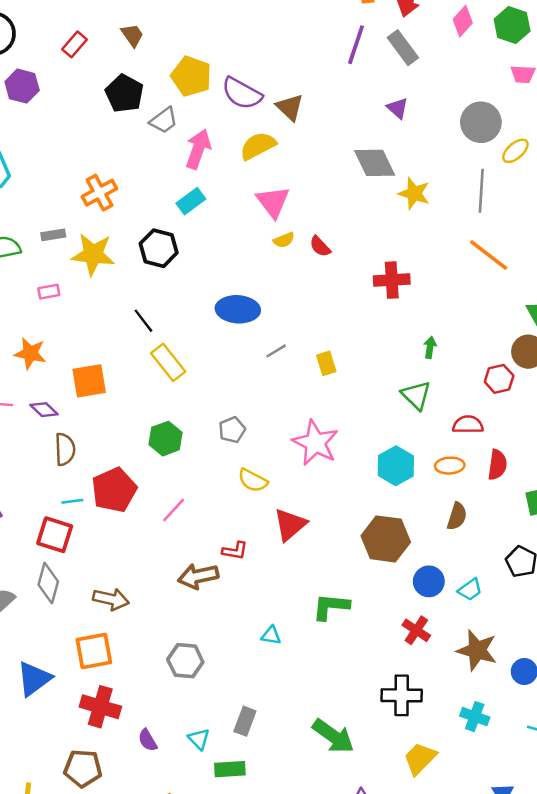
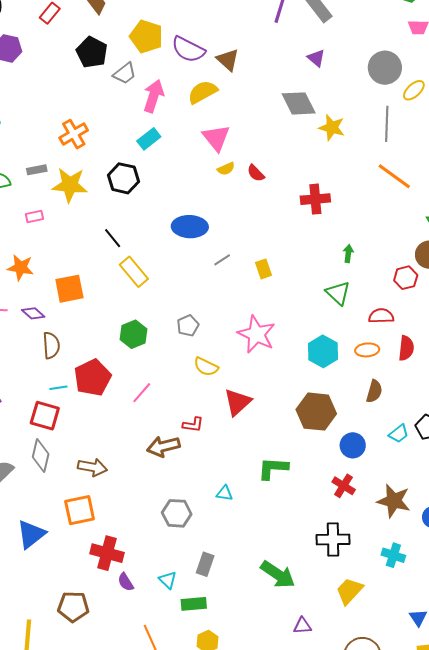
cyan trapezoid: (470, 590) -> (399, 434), moved
gray hexagon: (185, 661) -> (177, 513), moved
red cross: (100, 707) -> (107, 553), moved

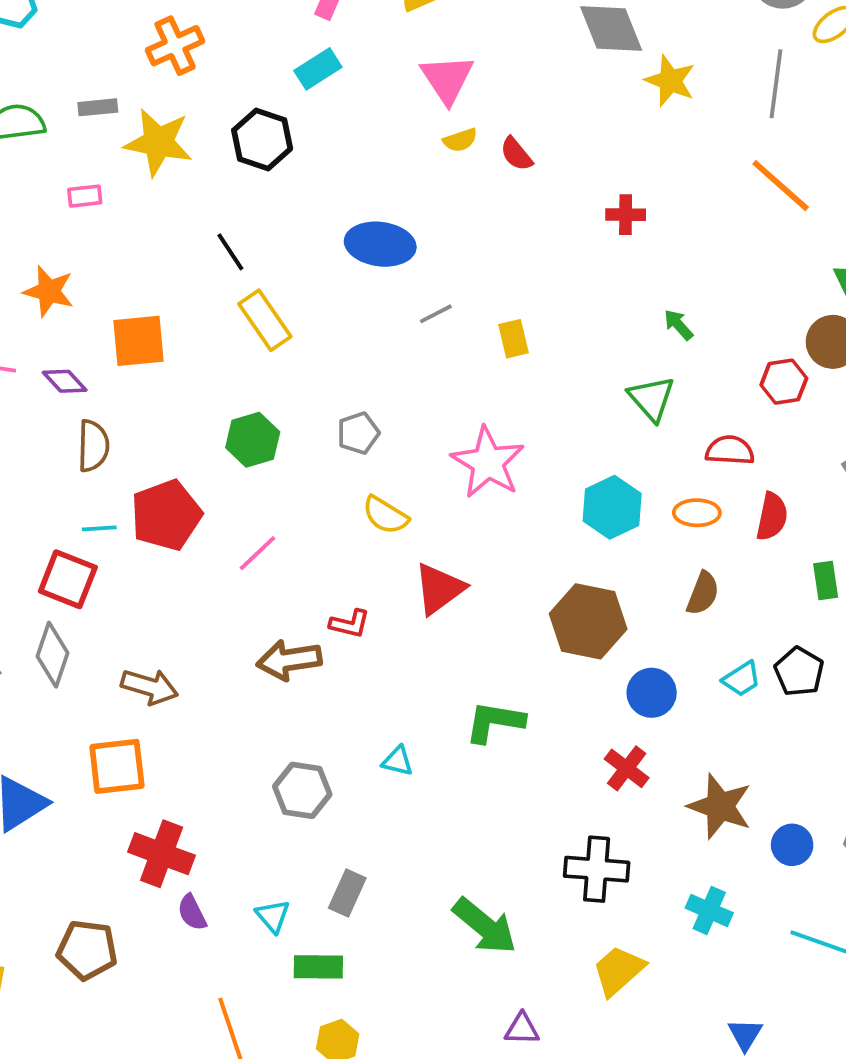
red cross: (315, 199) -> (626, 215), size x0.7
green arrow: (348, 253) -> (678, 325), turned -54

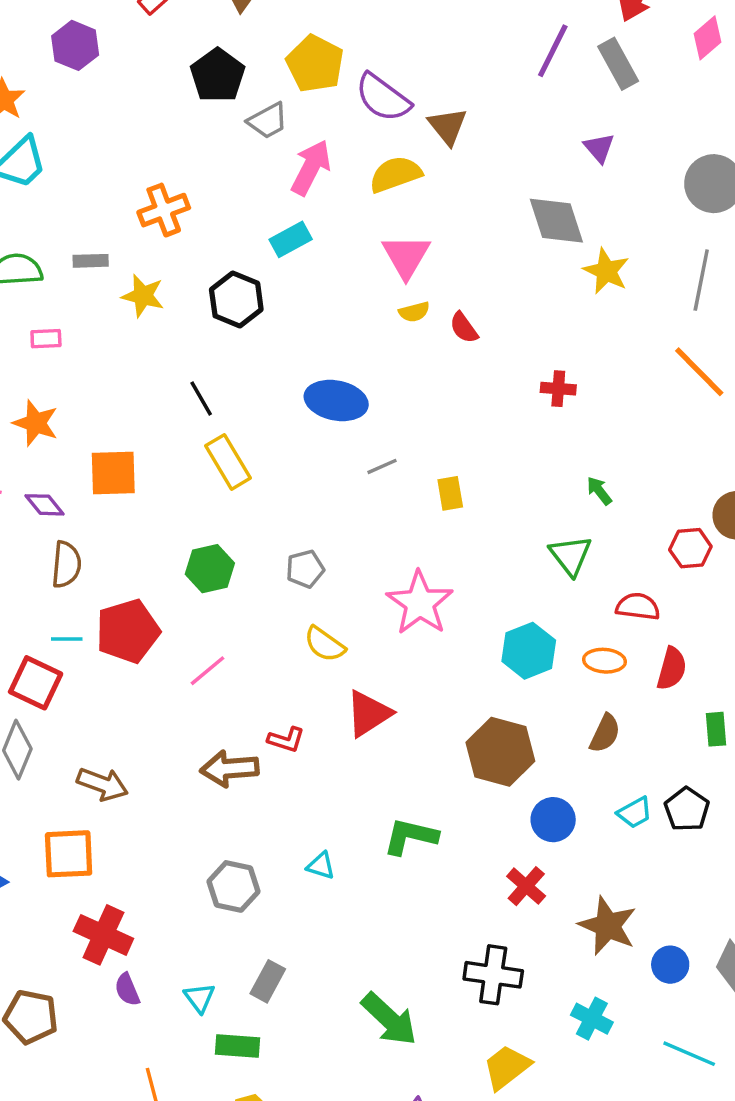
yellow star: (158, 142) -> (143, 296), size x0.7
pink rectangle: (85, 196) -> (46, 339), moved

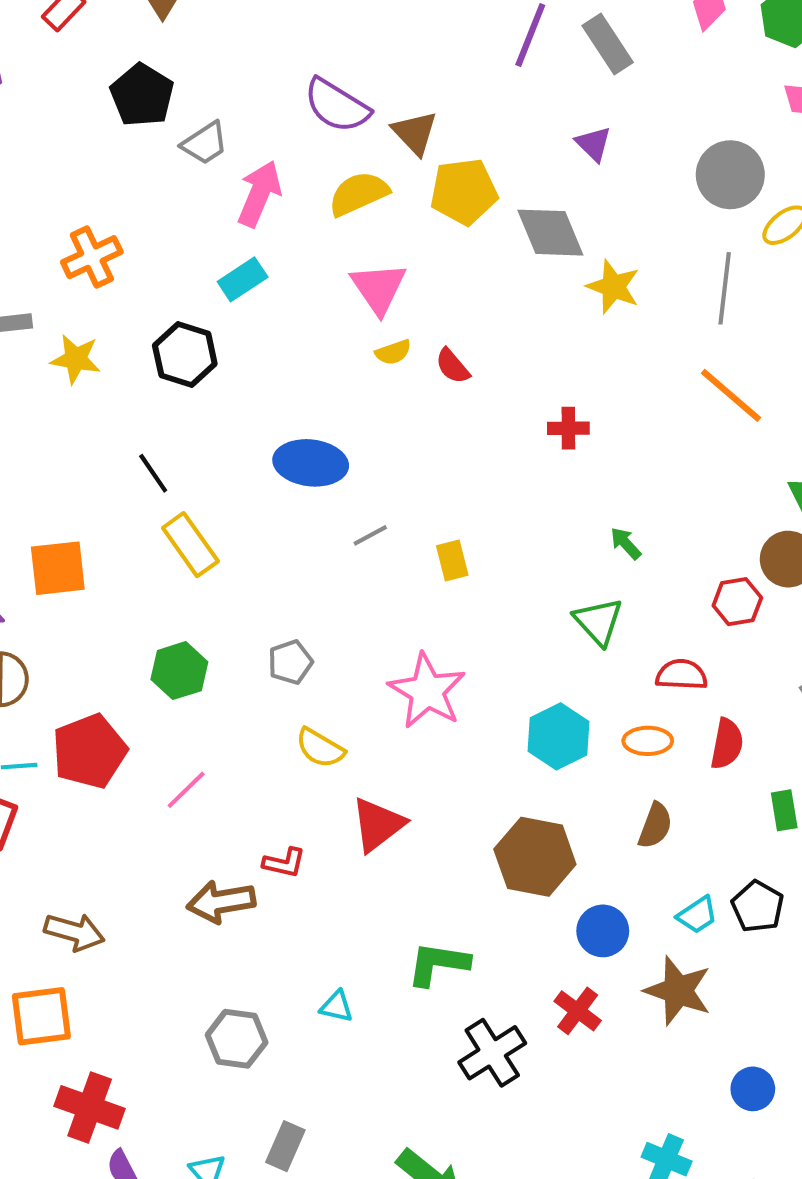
yellow pentagon: (315, 64) -> (464, 192), moved, turned -30
brown star: (608, 926) -> (678, 991), moved
black cross: (493, 975) -> (492, 1053), moved, turned -36

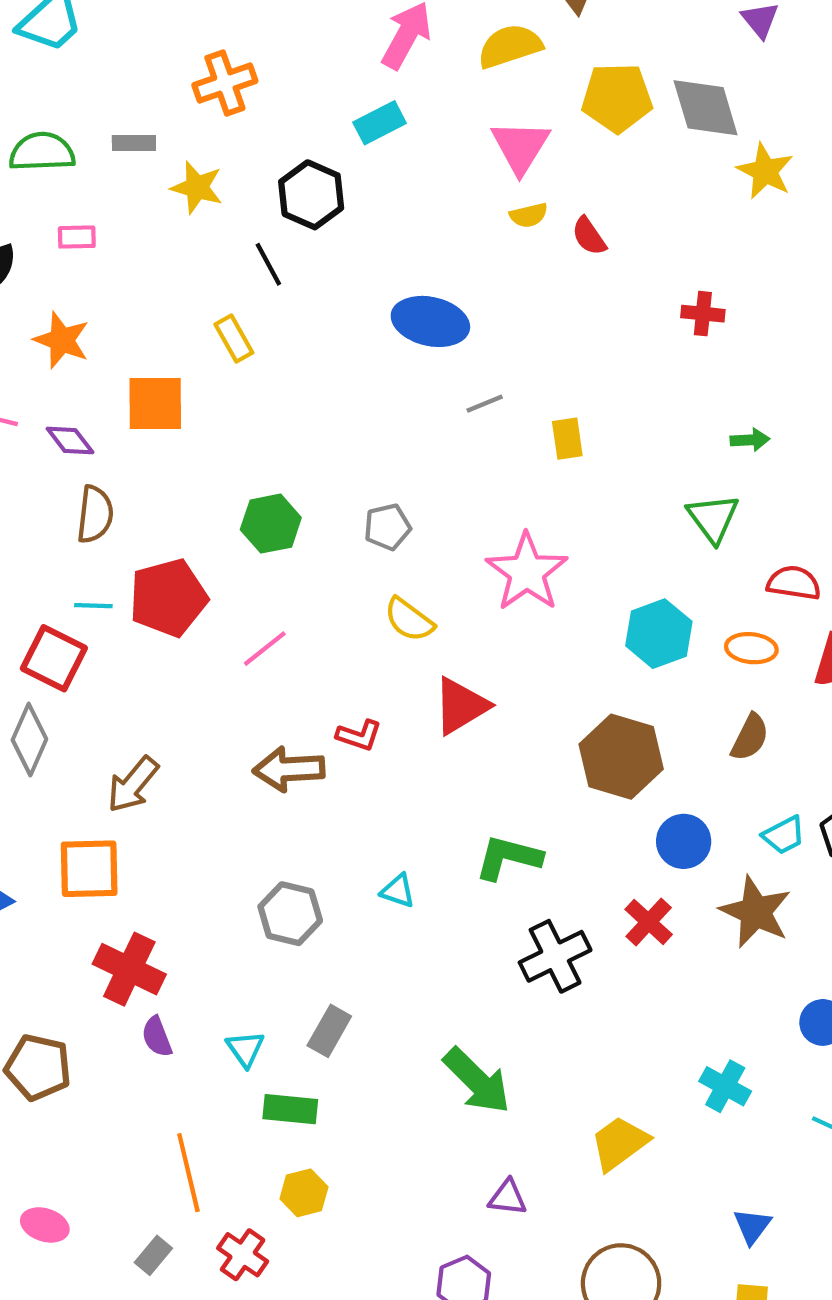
yellow pentagon: (464, 192) -> (617, 98), moved
black line: (153, 473) -> (268, 264), moved
green arrow: (626, 543) -> (750, 440), turned 123
yellow rectangle: (190, 545) -> (234, 339), moved, size x0.7
brown arrow: (74, 932) -> (133, 785), turned 108

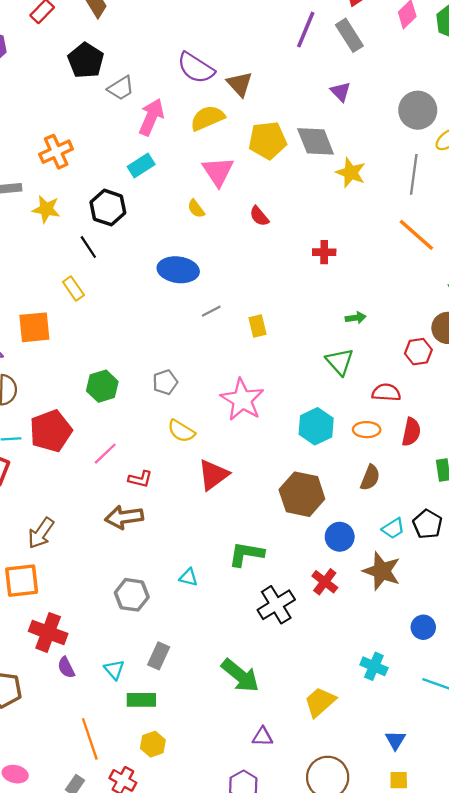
yellow semicircle: (529, 215) -> (196, 209), moved, turned 72
red L-shape: (359, 735) -> (140, 479), moved

